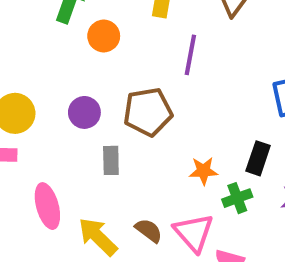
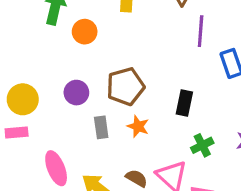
purple line: (190, 55) -> (201, 31), moved
black rectangle: (258, 158) -> (184, 103), moved
orange star: (203, 171) -> (138, 126), moved, turned 30

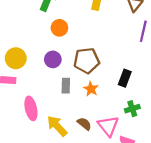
orange circle: (85, 32) -> (59, 28), moved

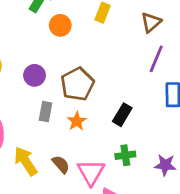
orange circle: (59, 28) -> (60, 25), moved
brown pentagon: (87, 61) -> (77, 84), turned -30

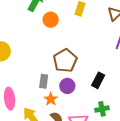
purple circle: (35, 75) -> (67, 86), moved
orange star: (77, 121) -> (51, 99), moved

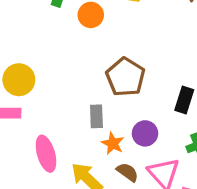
purple circle: (67, 86) -> (145, 133), moved

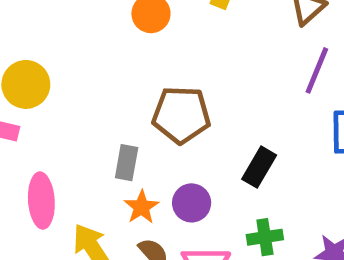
brown pentagon: (125, 77) -> (181, 115), turned 30

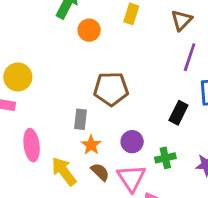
black rectangle: (259, 167) -> (178, 113), moved
purple circle: (192, 203) -> (132, 142), moved

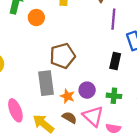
gray rectangle: (81, 119) -> (46, 83), size x1.6
orange star: (91, 145) -> (67, 96), moved
green cross: (165, 158) -> (114, 96), turned 32

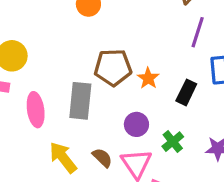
orange star: (67, 96) -> (148, 78), moved
green cross: (114, 96) -> (173, 142), turned 32
pink ellipse: (15, 110) -> (36, 110), moved

